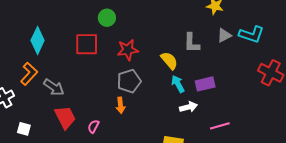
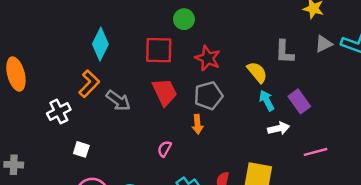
red star: (128, 50) -> (208, 58), turned 30
purple rectangle: (205, 84) -> (299, 101), turned 66
red trapezoid: (65, 117) -> (165, 92), moved

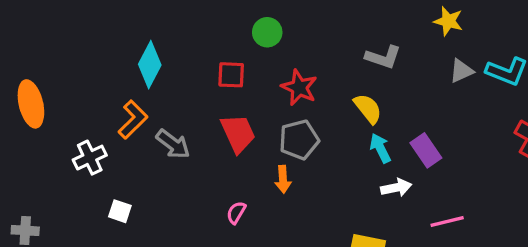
red square: (159, 50) -> (231, 75), size x0.7
gray L-shape: (284, 52) -> (383, 57), moved, turned -75

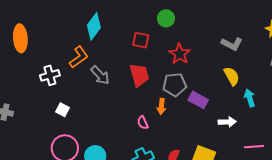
yellow semicircle: (368, 109) -> (232, 76), moved
cyan arrow: (380, 148) -> (250, 98), moved
purple rectangle: (426, 150) -> (198, 100), moved, turned -36
pink semicircle: (236, 213) -> (143, 123), moved, turned -64

